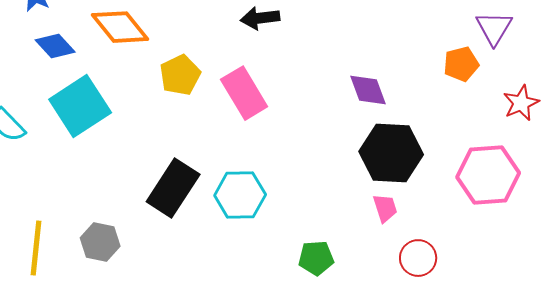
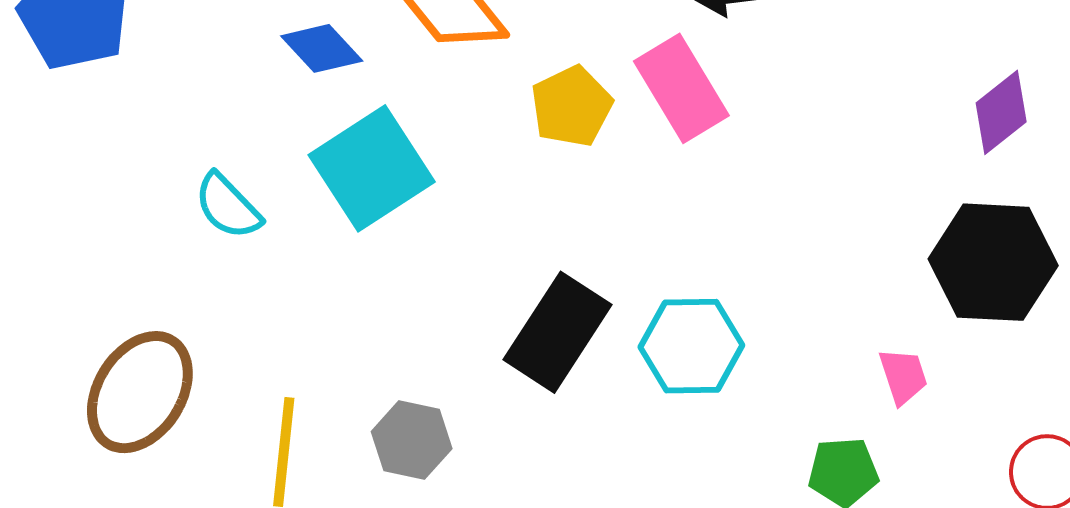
purple diamond: (368, 90) -> (1001, 112), moved, turned 72
pink rectangle: (244, 93) -> (681, 88), moved
pink trapezoid: (385, 208) -> (903, 376), moved

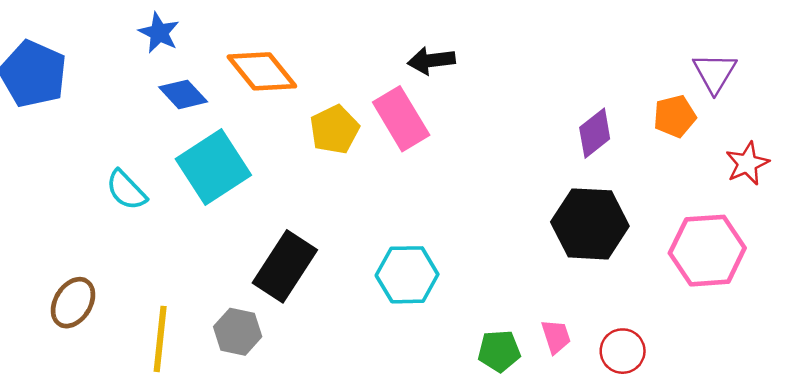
black rectangle: (557, 332) -> (285, 266), moved
pink trapezoid: (903, 376) -> (556, 337), moved
brown ellipse: (140, 392) -> (73, 303), size x0.7

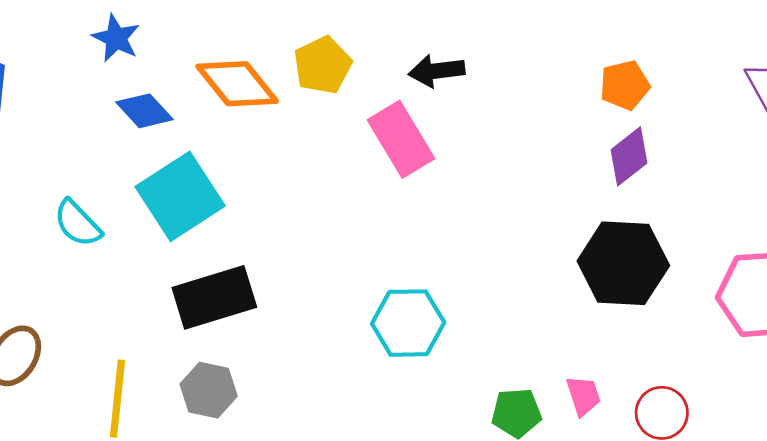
orange pentagon: (675, 116) -> (625, 85), moved
yellow pentagon: (334, 130) -> (323, 65), moved
black rectangle: (285, 266) -> (214, 297), moved, turned 40

